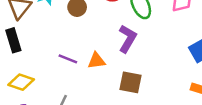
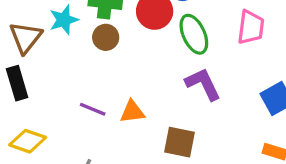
purple L-shape: (127, 39) -> (203, 84), moved, turned -56

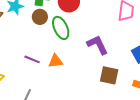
green ellipse: (194, 34) -> (61, 28), moved
brown square: (179, 142) -> (109, 75), moved

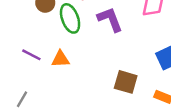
purple L-shape: (98, 45) -> (110, 19), moved

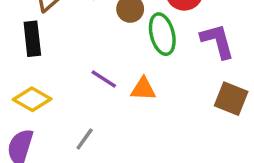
brown square: (126, 82) -> (231, 99), moved

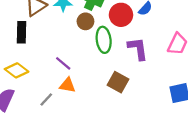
orange triangle: (143, 89) -> (67, 85), moved
brown square: (231, 99) -> (118, 82), moved

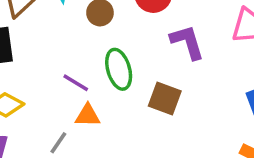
green ellipse: (104, 40) -> (119, 69), moved

